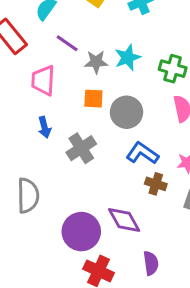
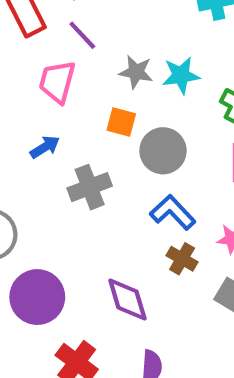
purple line: (67, 43) -> (82, 35), moved
blue arrow: (44, 127) -> (45, 147), turned -120
purple circle: (81, 232) -> (37, 297), moved

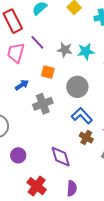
purple line: (82, 35) -> (37, 42), moved
pink trapezoid: (57, 82) -> (16, 53), moved
orange square: (121, 122) -> (48, 72), moved
purple circle: (37, 297) -> (18, 155), size x0.6

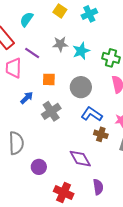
gray star: (65, 50) -> (60, 44), moved

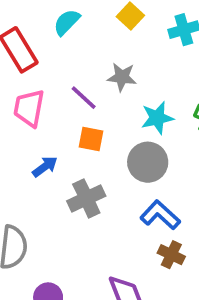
cyan star: (81, 51) -> (157, 118), moved
purple line: (32, 53) -> (84, 98), moved

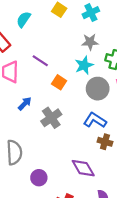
gray star: (122, 77) -> (90, 42), moved
orange square: (91, 139) -> (59, 82), moved, turned 32
gray circle: (148, 162) -> (98, 89), moved

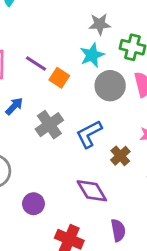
purple line: (40, 61) -> (36, 64), moved
blue L-shape: (95, 120) -> (89, 134), moved, turned -60
brown cross: (105, 142) -> (120, 156), turned 32

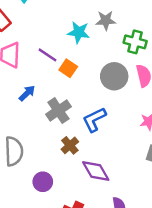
cyan star: (92, 55) -> (79, 32), moved, turned 30
brown cross: (120, 156) -> (70, 145), moved

